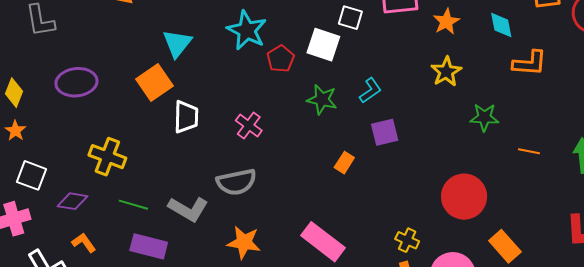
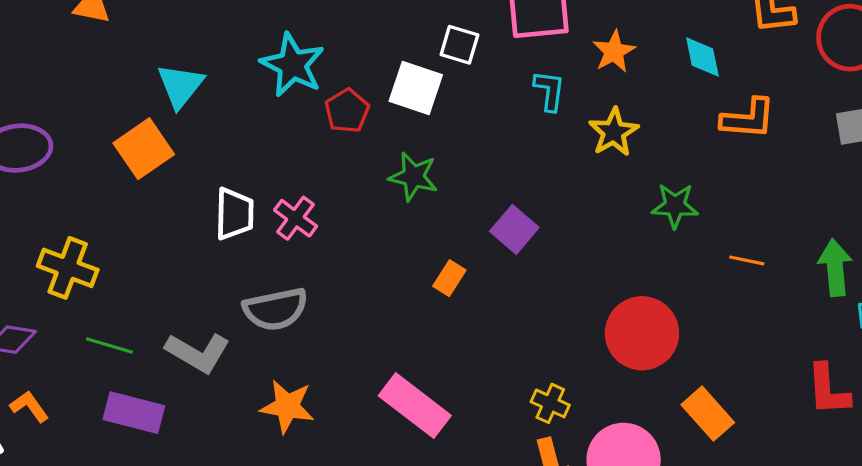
cyan L-shape: (370, 91) -> (549, 91), moved, turned -48
white trapezoid: (186, 117) -> (234, 214), moved
purple square: (385, 132) -> (514, 229), turned -36

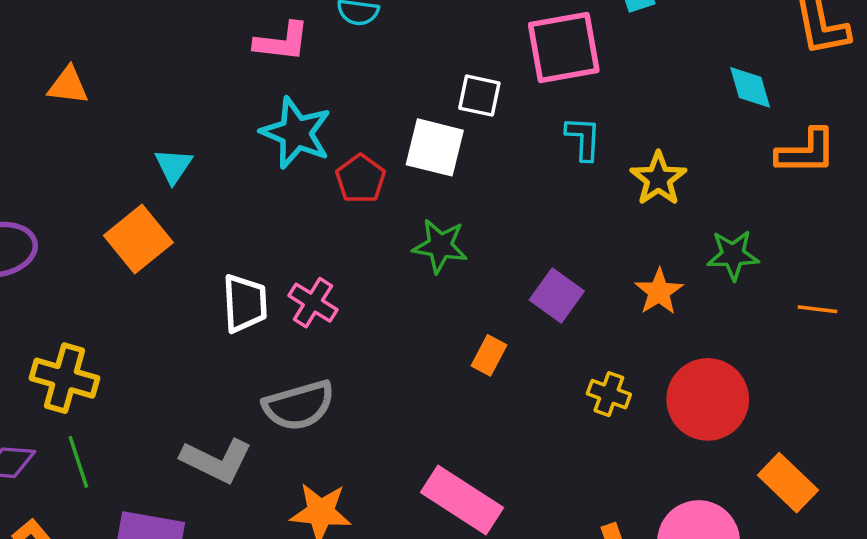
orange star: (614, 52) -> (659, 292), moved
cyan triangle: (180, 86) -> (173, 166), size x0.7
green line: (109, 345) -> (78, 462), moved, turned 60
yellow cross: (550, 403) -> (609, 394), moved

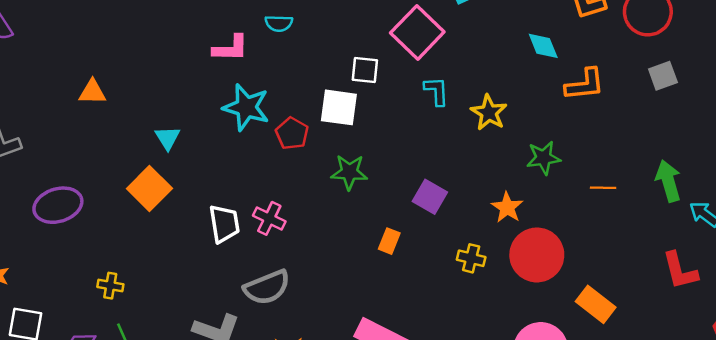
pink square: (564, 48) -> (417, 32), turned -30
orange star: (659, 292) -> (507, 207), moved
yellow cross: (65, 378) -> (110, 286), size x0.6

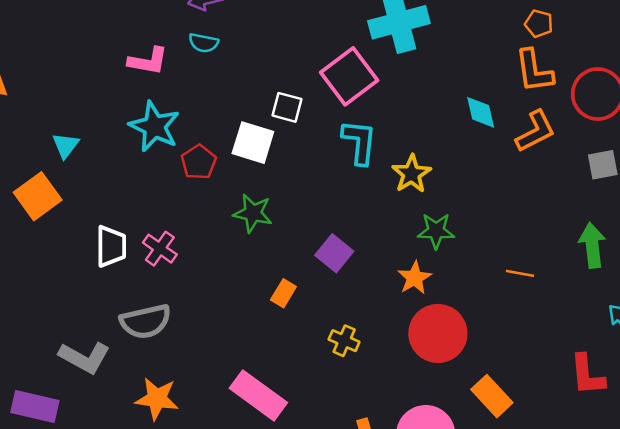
orange L-shape: (585, 84) -> (535, 131), moved, turned -30
cyan L-shape: (436, 91) -> (359, 142), size x1.4
green star: (543, 158) -> (436, 231), moved
green arrow: (668, 181) -> (592, 245), moved
yellow cross: (471, 258) -> (344, 341), moved

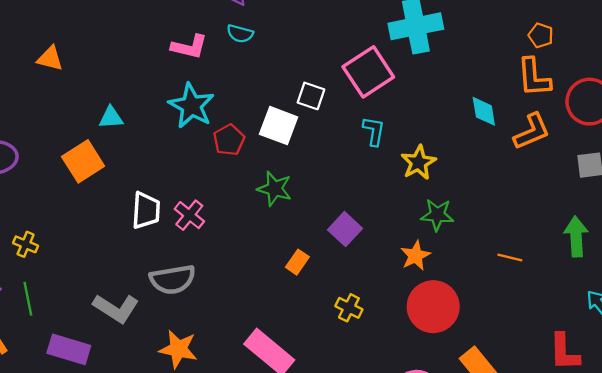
cyan L-shape: (359, 142) -> (374, 131), size x0.7
cyan triangle: (66, 145) -> (111, 118), turned 45

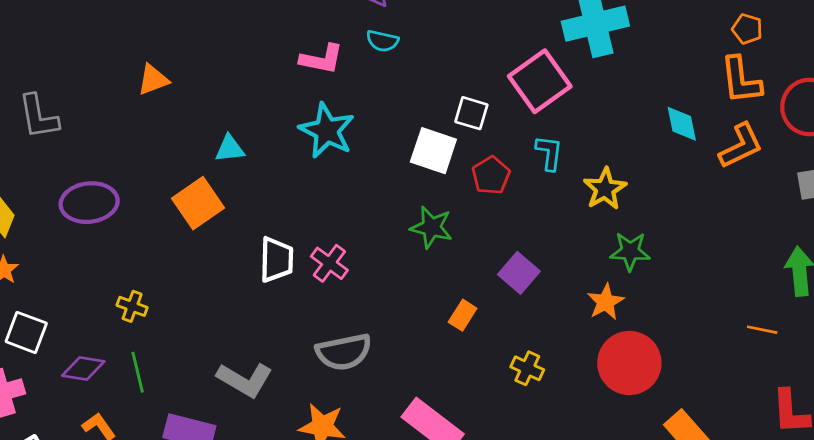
orange triangle: (50, 58) -> (153, 80), turned -32
red pentagon: (229, 140) -> (491, 175), moved
orange line: (510, 258) -> (762, 330), moved
gray semicircle: (173, 279) -> (344, 352), moved

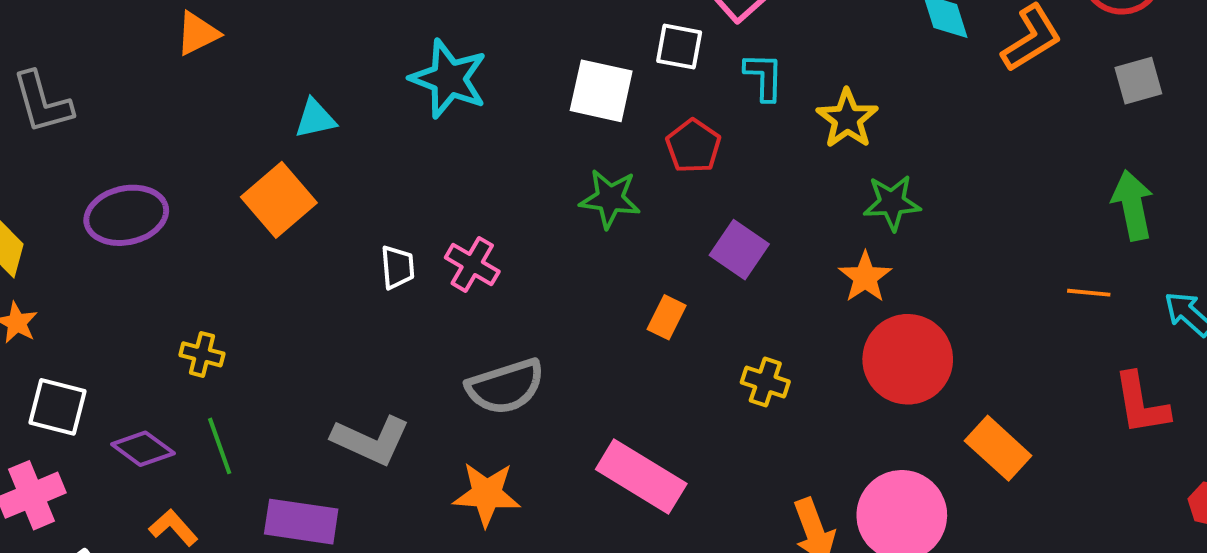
white square: (471, 113) -> (679, 47), moved
red pentagon: (491, 175) -> (693, 146), moved
white trapezoid: (277, 260) -> (397, 267), size x0.7
purple diamond: (83, 368) -> (143, 449), turned 33

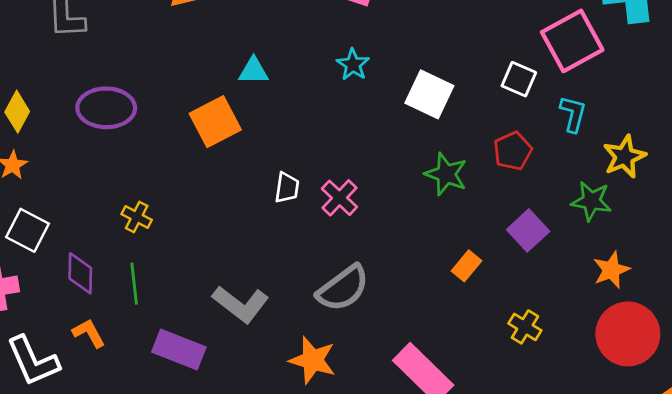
cyan star: (449, 79) -> (353, 65), size x0.6
white square: (601, 91) -> (429, 94), moved
green star: (892, 203) -> (591, 201), moved
gray semicircle: (505, 387) -> (343, 288), turned -32
purple diamond: (143, 449) -> (80, 273), turned 42

